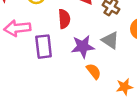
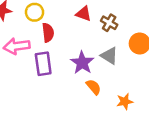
red semicircle: (64, 19) -> (48, 33), moved
purple star: (83, 47) -> (82, 63), turned -30

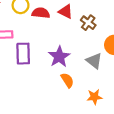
red semicircle: (48, 33) -> (41, 13), moved, turned -84
gray triangle: (109, 56) -> (94, 61), moved

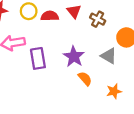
red triangle: (66, 12) -> (74, 11), turned 32

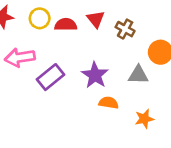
gray triangle: (109, 56) -> (138, 75), turned -30
purple rectangle: (38, 58) -> (50, 77), turned 60
orange semicircle: (85, 79) -> (109, 103), turned -40

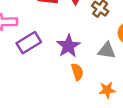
orange semicircle: (109, 103) -> (77, 72), turned 56

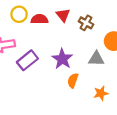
orange semicircle: (77, 72) -> (73, 81), turned -136

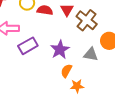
brown cross: (86, 23) -> (87, 20), size x1.5
orange star: (101, 93) -> (77, 86), moved

